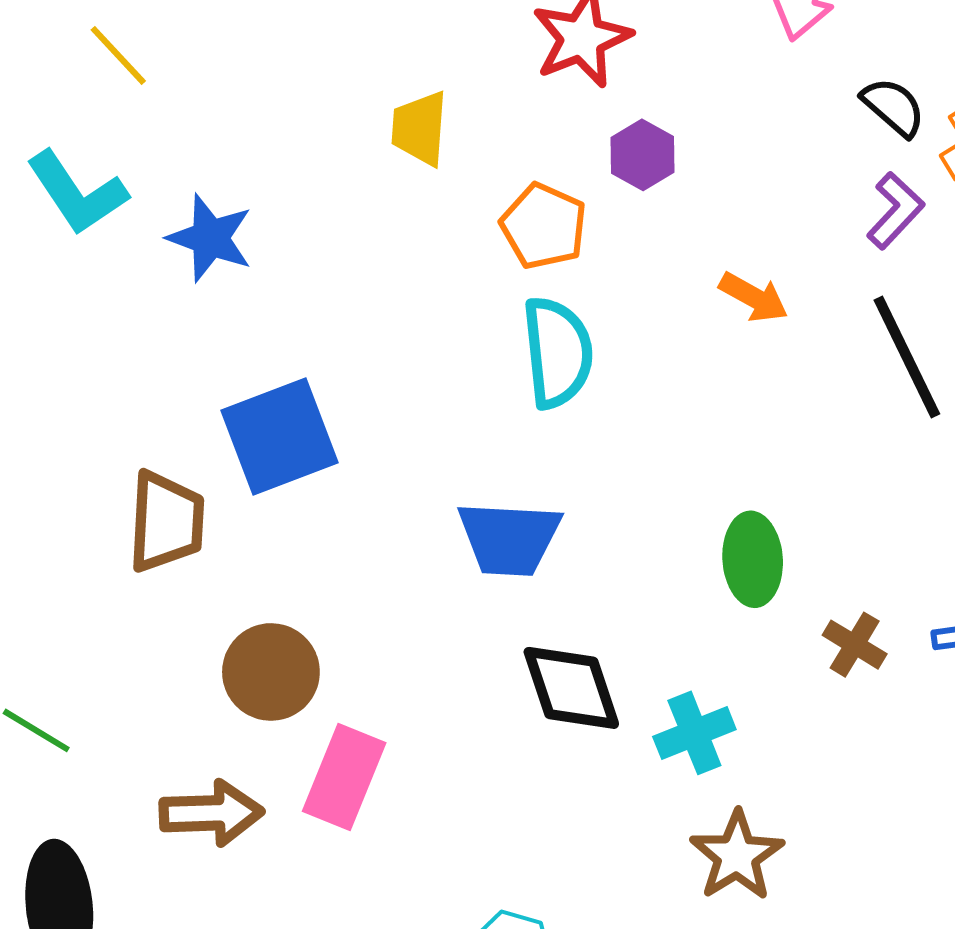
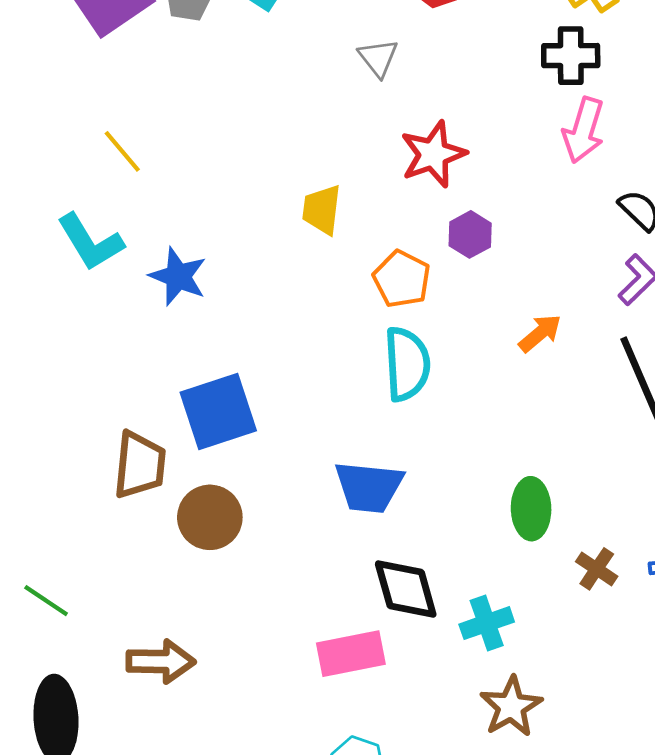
orange arrow: (754, 297) -> (540, 333), turned -72
brown circle: (271, 672) -> (210, 517), moved
pink rectangle: (344, 777) -> (351, 654), moved, turned 54

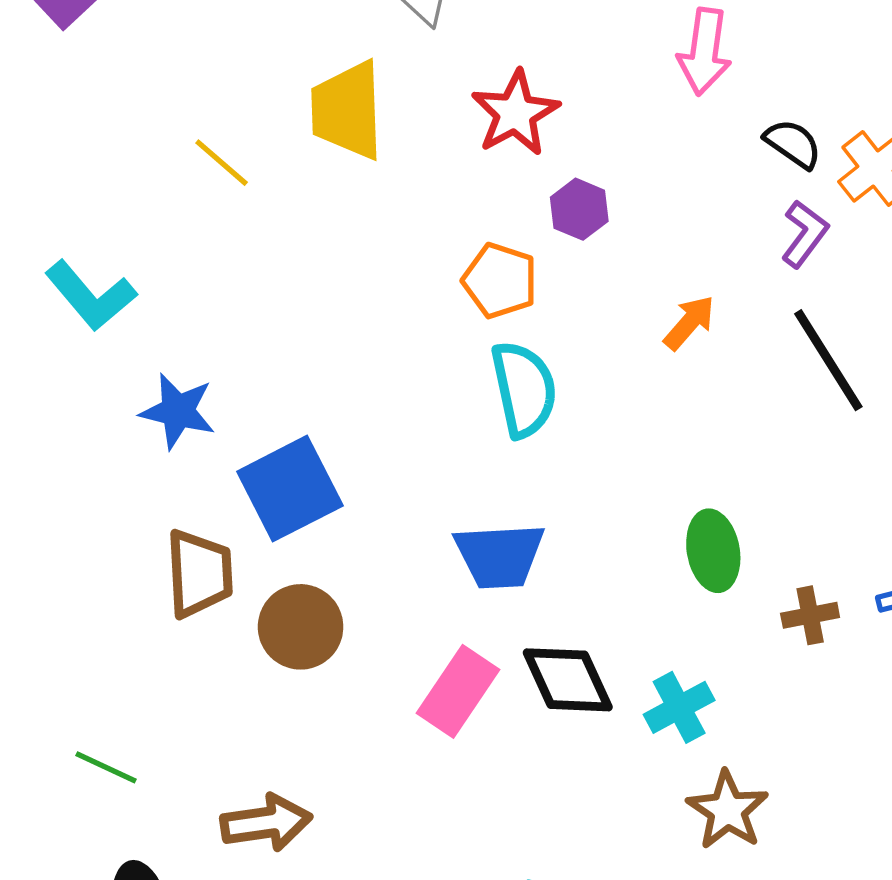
yellow line: (122, 151) -> (222, 163), moved
yellow trapezoid: (322, 210) -> (347, 110), moved, size x1.5
blue star: (178, 276) -> (178, 411), moved
brown cross: (597, 569) -> (810, 615), turned -36
pink rectangle: (351, 654) -> (458, 691), moved, turned -36

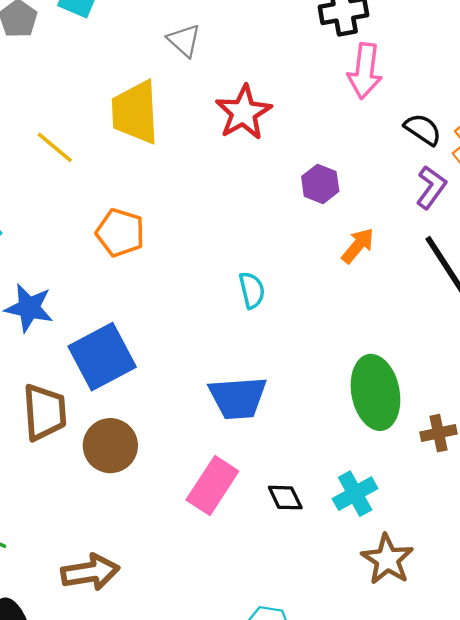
purple hexagon: (579, 209) -> (320, 184), moved
orange pentagon: (500, 281) -> (120, 233), moved
cyan semicircle: (524, 389) -> (252, 290), size x0.6
green ellipse: (713, 551) -> (375, 392), size x1.4
black diamond: (568, 680) -> (285, 498), moved, size x0.6

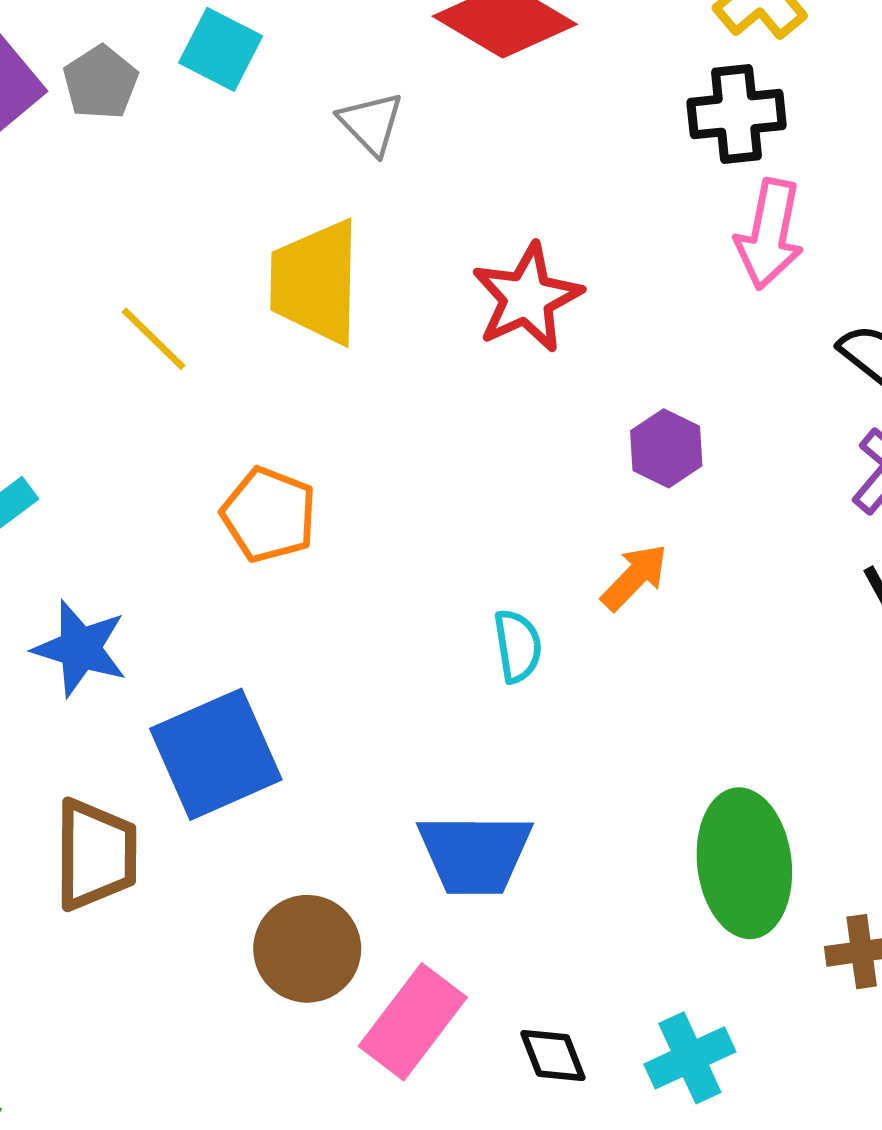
gray triangle: (184, 40) -> (371, 123), moved
orange arrow: (358, 246) -> (634, 577), moved
brown circle: (110, 446) -> (307, 949), moved

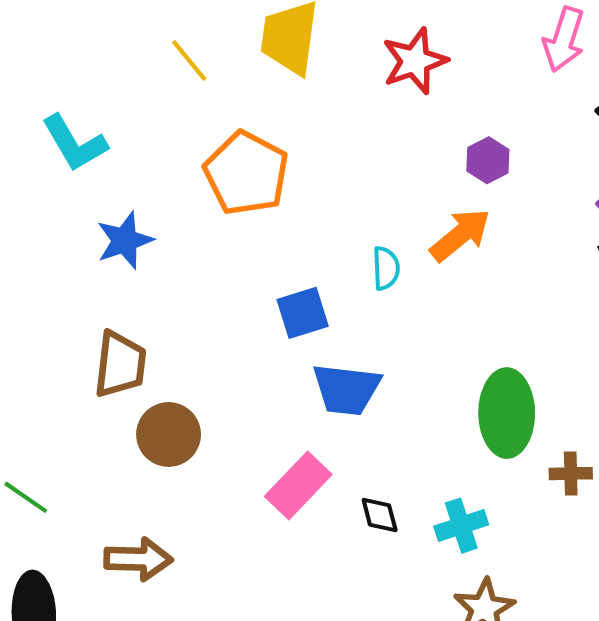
orange pentagon: (269, 515) -> (246, 173), size x1.5
orange arrow: (634, 577) -> (460, 235), size x1.4
blue star: (80, 648) -> (125, 240), turned 30
blue square: (216, 754) -> (303, 313), moved, size x0.7
brown circle: (307, 949) -> (169, 434), moved

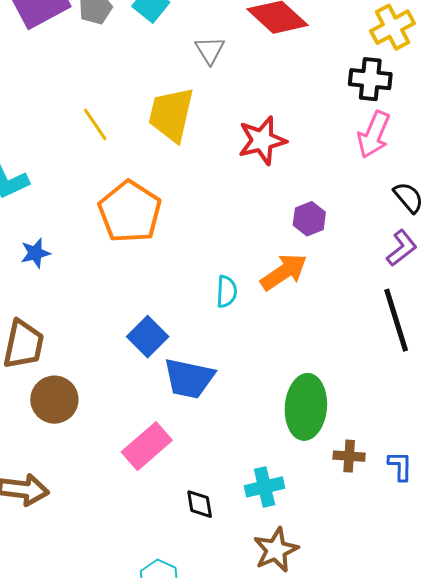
blue star: (125, 240) -> (35, 253), size x0.7
blue square: (303, 313) -> (148, 337), moved, turned -33
black diamond: (380, 515) -> (200, 504), moved

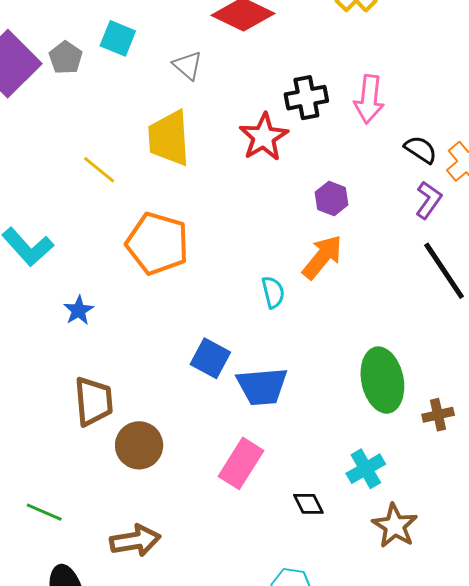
black cross: (370, 79) -> (306, 98), moved

